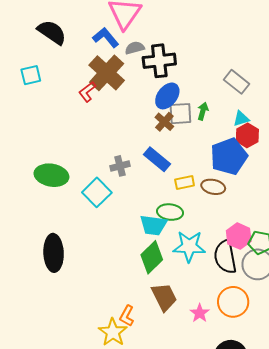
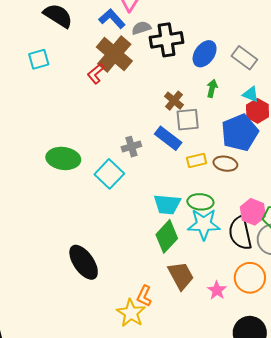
blue ellipse: (167, 96) -> (205, 54), moved
gray square: (180, 114) -> (188, 120), moved
cyan triangle: (241, 119) -> (251, 94), turned 42
green ellipse: (170, 212) -> (200, 202), moved
black ellipse: (54, 253) -> (84, 262), moved, turned -30

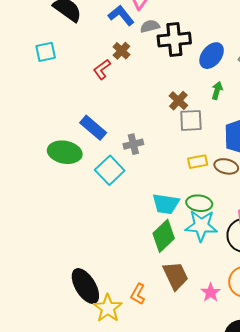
brown cross: (114, 54) -> (121, 51), size x0.5
blue rectangle: (168, 138) -> (93, 128), moved
black ellipse: (84, 262) -> (85, 286), moved
yellow star: (131, 313) -> (108, 308), moved

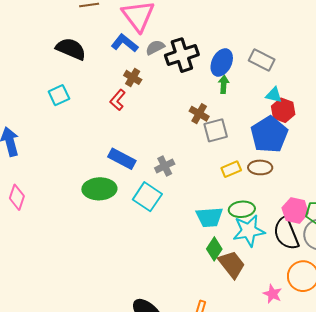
green arrow: (217, 91) -> (224, 84), moved
green diamond: (164, 236) -> (214, 249), size x0.7
brown trapezoid: (176, 276) -> (232, 264), moved

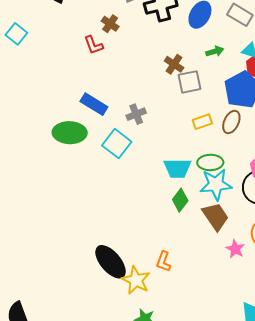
green arrow: (224, 84) -> (215, 51), moved, turned 66
cyan square: (59, 95) -> (16, 34), moved, turned -30
red L-shape: (118, 100) -> (94, 45), turned -65
brown ellipse: (260, 167) -> (231, 122), turned -70
brown trapezoid: (232, 264) -> (216, 216), moved

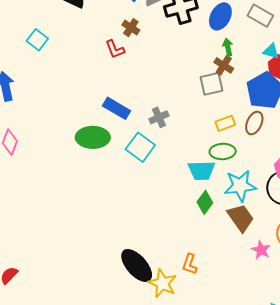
green arrow: (215, 51) -> (228, 47), moved, turned -84
brown cross: (174, 64) -> (224, 65), moved
green ellipse: (210, 162) -> (223, 151), moved

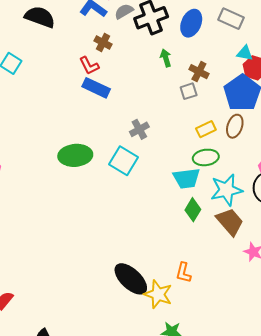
green arrow: (228, 47) -> (166, 58), moved
gray square: (211, 84) -> (189, 91), size x0.7
blue rectangle: (116, 108) -> (96, 88), moved

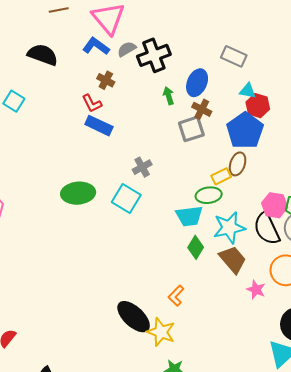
blue ellipse: (191, 23) -> (197, 83), moved
gray square: (189, 91) -> (191, 129), size x1.5
yellow rectangle: (206, 129) -> (221, 176), moved
orange L-shape: (183, 273) -> (176, 296), moved, turned 30

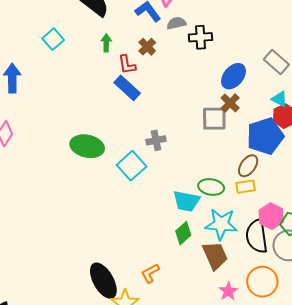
black cross: (154, 55) -> (200, 37), size x0.7
green arrow: (169, 96) -> (106, 43), moved
yellow rectangle: (221, 176) -> (246, 187), moved

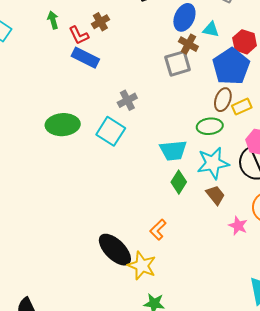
brown cross: (147, 47) -> (100, 22), moved, turned 30
cyan triangle: (279, 99) -> (211, 29), moved
green ellipse: (211, 187) -> (210, 126), moved
yellow rectangle: (246, 187) -> (242, 107), moved
brown trapezoid: (215, 256) -> (215, 195), size x0.7

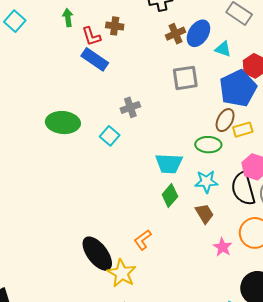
brown cross: (100, 22) -> (115, 26), turned 30
brown cross: (188, 44) -> (175, 34), moved, turned 30
cyan square: (111, 131) -> (110, 136), size x0.7
cyan star: (213, 163) -> (206, 182), size x0.7

